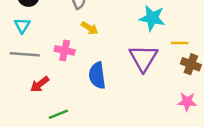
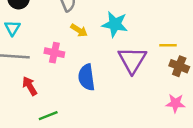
cyan star: (152, 18) -> (115, 24), moved
red arrow: (40, 84) -> (30, 86), turned 96

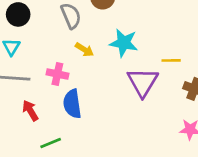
yellow line: (168, 45) -> (171, 60), moved
blue semicircle: (86, 77) -> (72, 104), moved

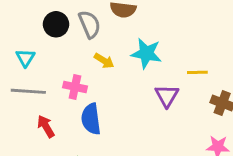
black circle: (18, 14) -> (56, 24), moved
purple triangle: (143, 82) -> (167, 96), size x0.7

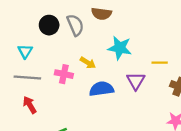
yellow arrow: (104, 61) -> (88, 63), moved
blue semicircle: (91, 119) -> (101, 89), moved, turned 90
red arrow: (46, 126) -> (30, 105), moved

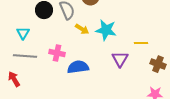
yellow arrow: (88, 63) -> (82, 29), moved
blue semicircle: (101, 89) -> (78, 67), moved
red arrow: (30, 105) -> (14, 79), moved

